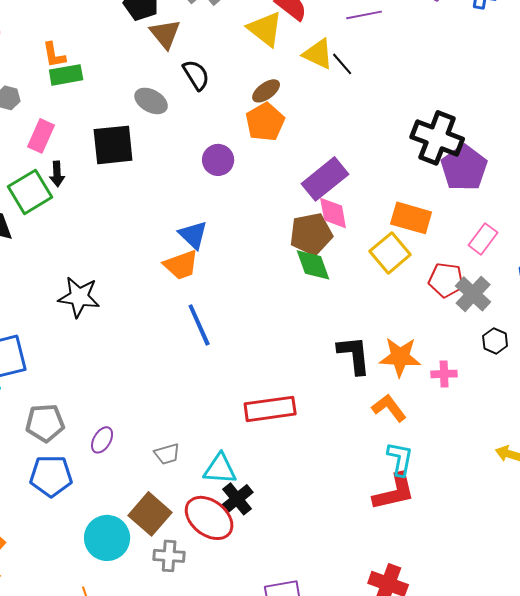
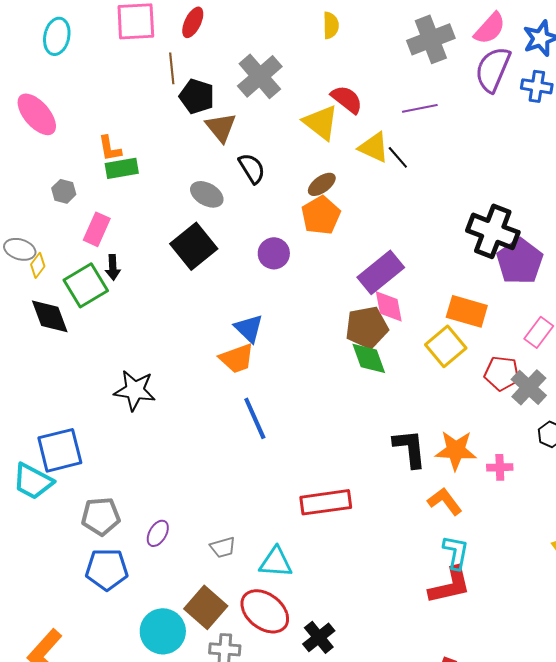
black square: (113, 145) -> (194, 246), moved, turned -33
black cross: (237, 499) -> (319, 637), moved

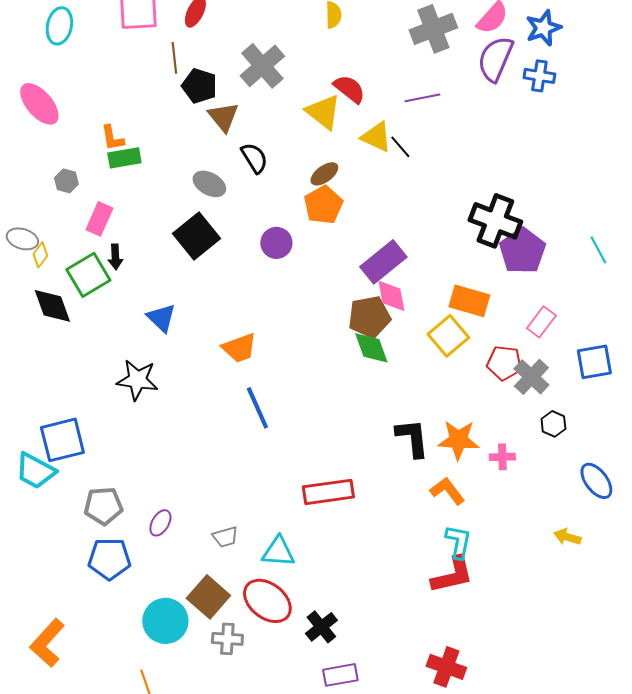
blue triangle: (249, 328) -> (161, 318), moved

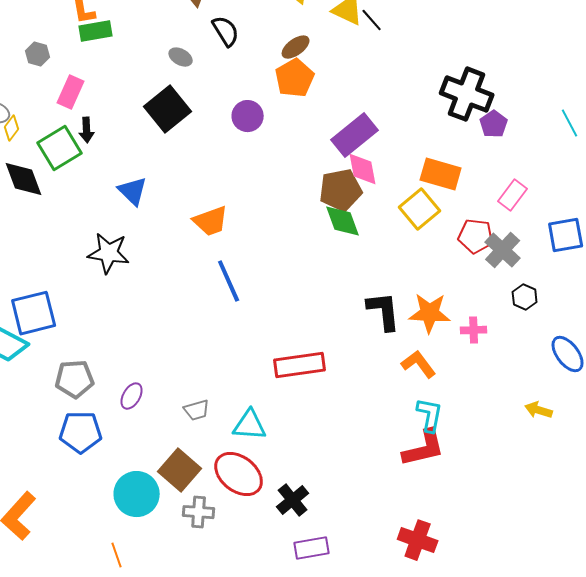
gray ellipse: (209, 184) -> (181, 57), size x0.7
purple pentagon: (522, 251) -> (494, 124), size x0.6

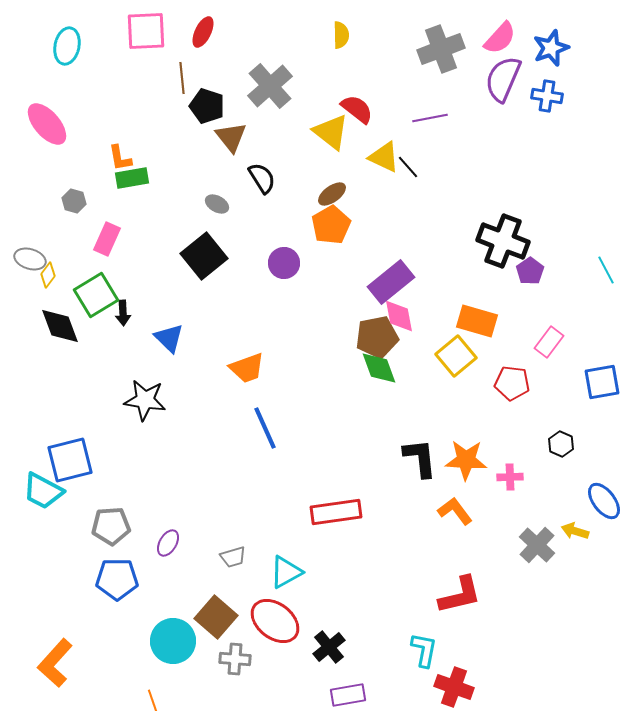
black arrow: (87, 130) -> (123, 313), moved
gray cross: (503, 250) -> (537, 545), moved
yellow arrow: (539, 410) -> (575, 531), moved
cyan L-shape: (430, 415) -> (424, 650), moved
cyan triangle: (250, 425) -> (286, 572), turned -33

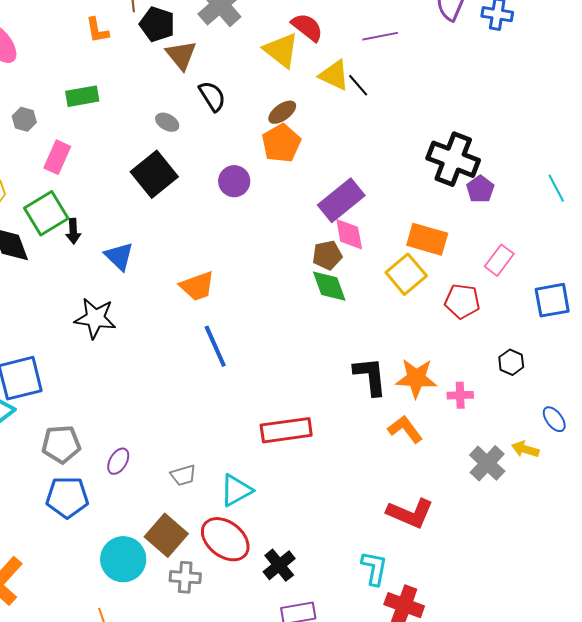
orange L-shape: (120, 158) -> (97, 30), moved
brown pentagon: (377, 337) -> (327, 255), size x0.7
blue ellipse: (604, 501) -> (554, 419), size x0.7
red L-shape: (460, 595) -> (410, 513), turned 36

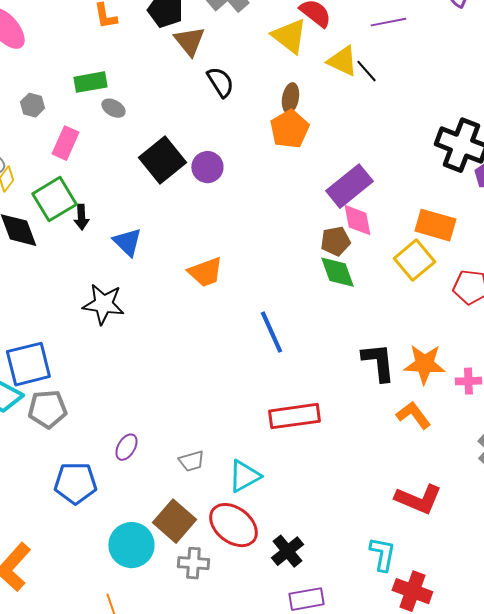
brown ellipse: (282, 112) -> (290, 98), turned -44
gray ellipse: (167, 122) -> (113, 108), moved
purple circle: (234, 181) -> (207, 167), moved
blue line: (215, 346) -> (271, 332), moved
gray pentagon: (61, 444) -> (47, 409), moved

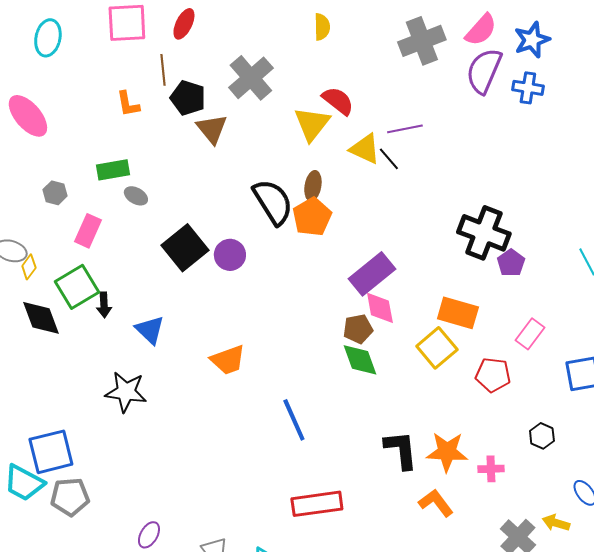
purple line: (388, 22) -> (405, 129), moved
yellow triangle: (289, 36) -> (312, 124), turned 30
black semicircle: (220, 82) -> (273, 202), moved, size x1.5

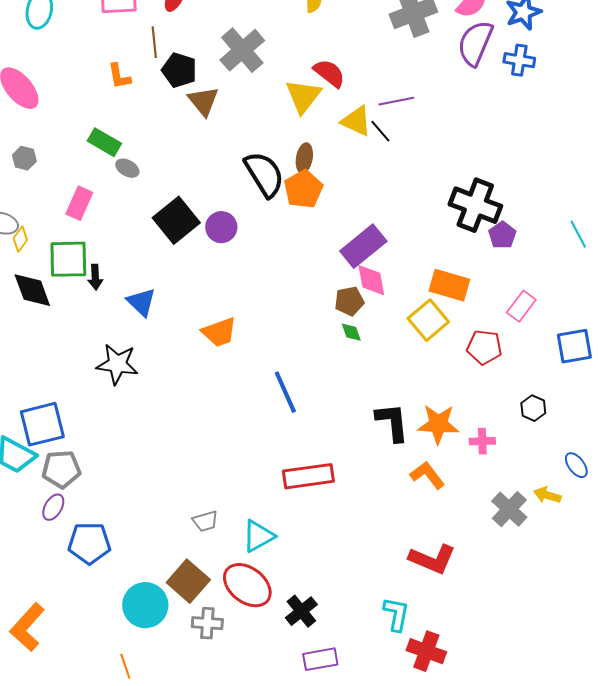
green rectangle: (113, 170) -> (104, 142), turned 40
gray hexagon: (55, 193) -> (24, 158), moved
green square: (77, 287) -> (68, 259), turned 30
green diamond: (360, 360) -> (351, 332), size x0.6
purple ellipse: (149, 535) -> (53, 507), moved

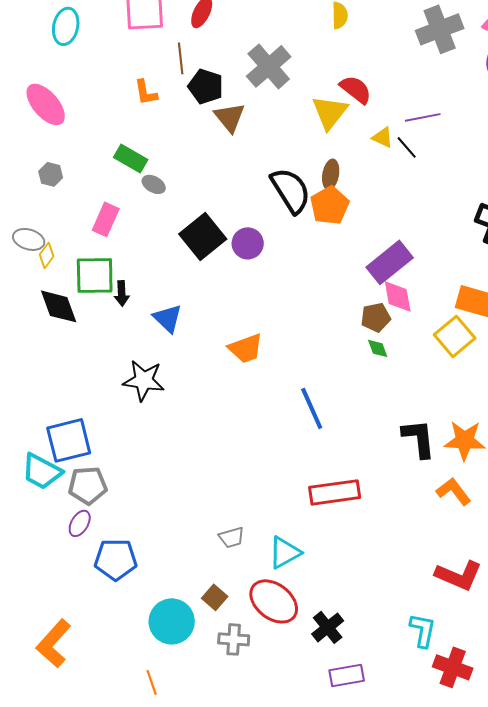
yellow triangle: (356, 121) -> (383, 137), size x0.7
brown square: (188, 581) -> (215, 597), size x0.6

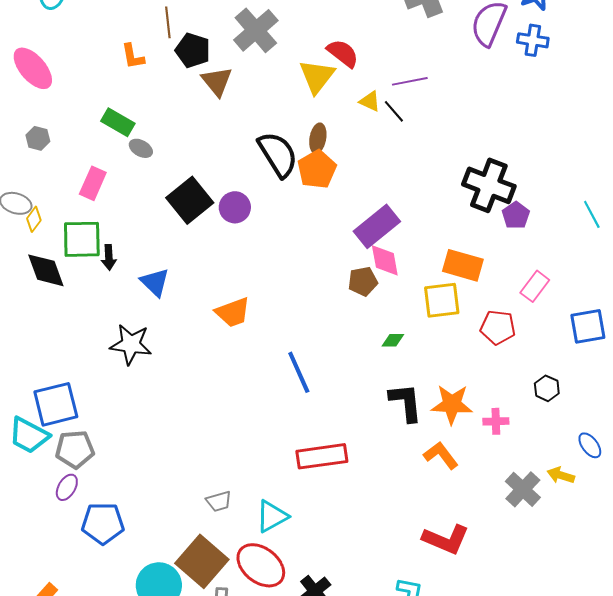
yellow square: (455, 336) -> (442, 300), turned 33
green diamond: (378, 348) -> (393, 340), moved, turned -70
brown square: (215, 597) -> (202, 561), size x2.0

